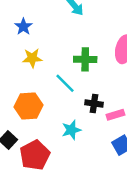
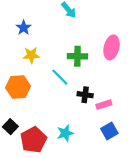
orange hexagon: (28, 106) -> (18, 87), moved
cyan star: (71, 130) -> (65, 133), moved

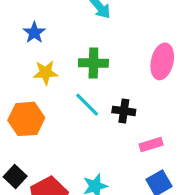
green cross: (77, 56) -> (93, 63), moved
black cross: (85, 95) -> (124, 111), moved

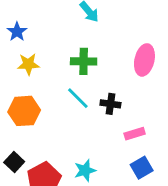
blue star: (34, 33) -> (17, 32), moved
yellow star: (46, 73) -> (28, 64), moved

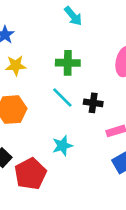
cyan star: (85, 170) -> (62, 146), moved

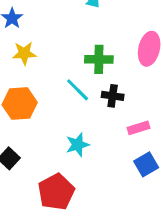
green cross: (68, 63) -> (99, 59), moved
red pentagon: (30, 174) -> (56, 192), moved

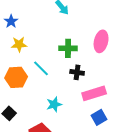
cyan line: (78, 90) -> (41, 68), moved
pink rectangle: (138, 128) -> (94, 93), size x1.6

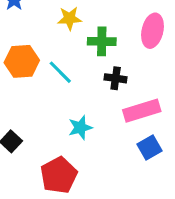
yellow star: (19, 44) -> (69, 18), moved
orange hexagon: (16, 77) -> (22, 61), moved

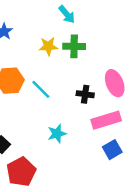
pink ellipse: (153, 31) -> (115, 83), moved, turned -35
green cross: (102, 41) -> (74, 46), moved
red pentagon: (59, 175) -> (21, 172), moved

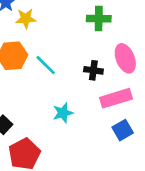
yellow star: (48, 46) -> (26, 19), moved
green cross: (74, 46) -> (99, 19), moved

